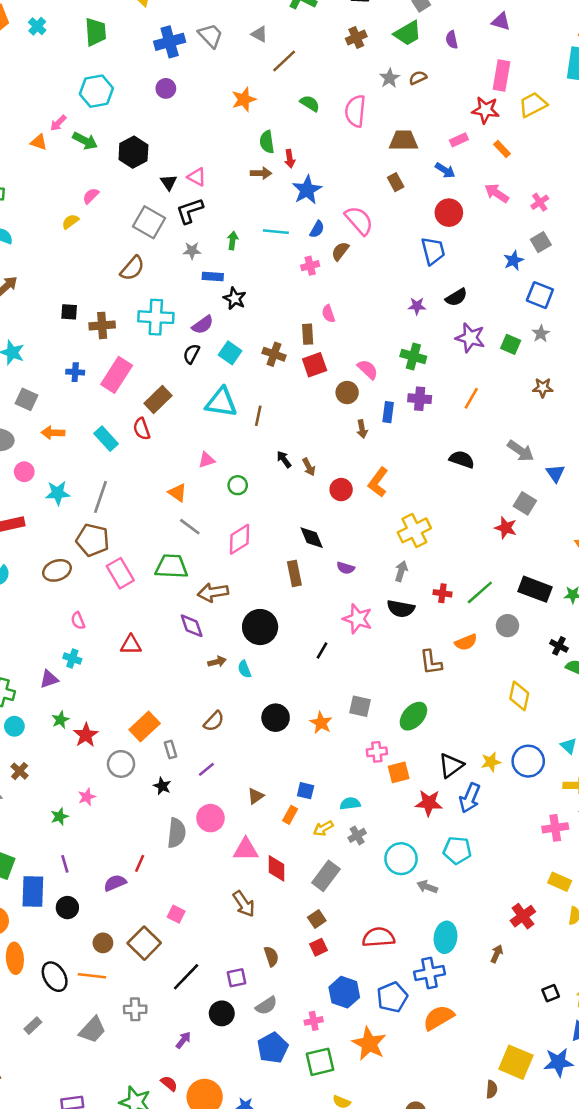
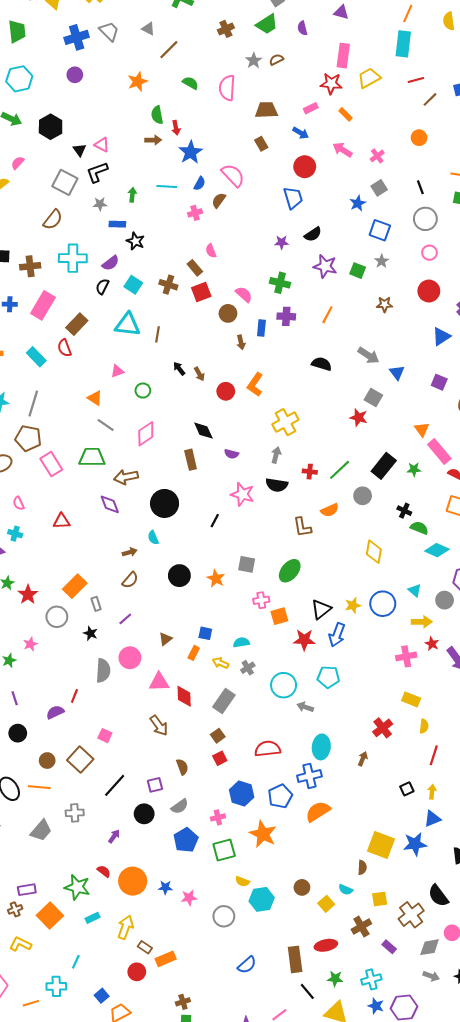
brown rectangle: (308, 334) -> (195, 268), turned -35
black rectangle: (535, 589) -> (384, 466), turned -70
brown arrow: (217, 662) -> (130, 552), moved
yellow arrow: (323, 828) -> (220, 663), turned 56

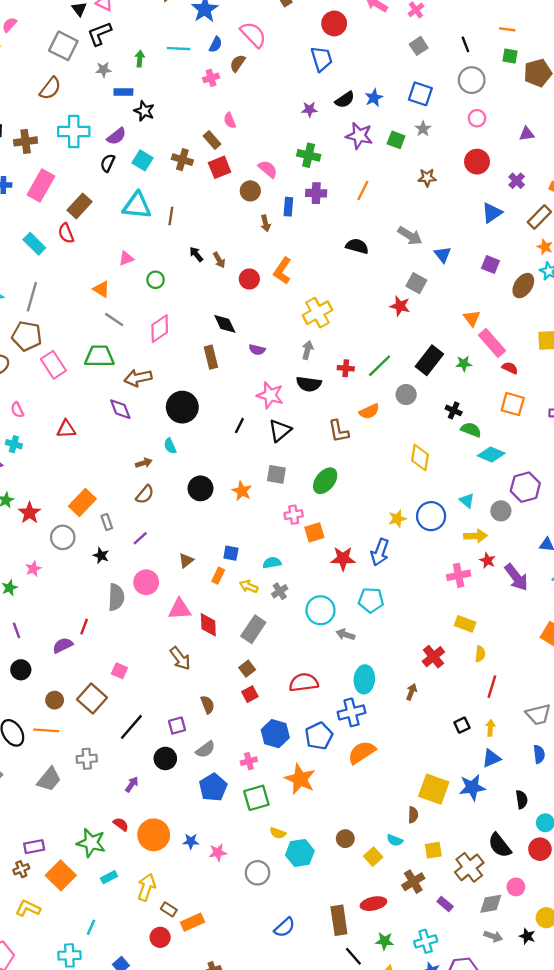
blue star: (358, 203) -> (374, 98), moved
black triangle: (321, 609) -> (280, 431), moved

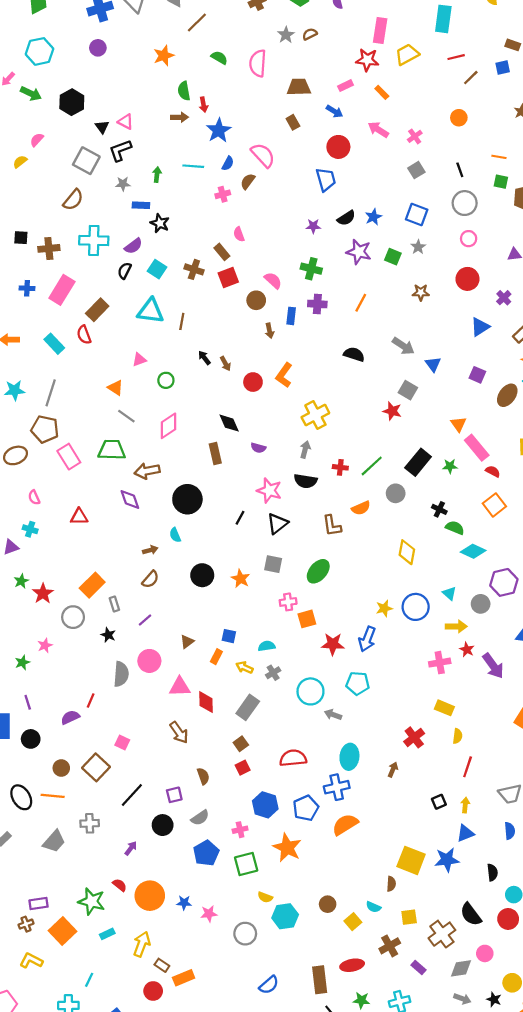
orange square: (513, 404) -> (494, 505), turned 35

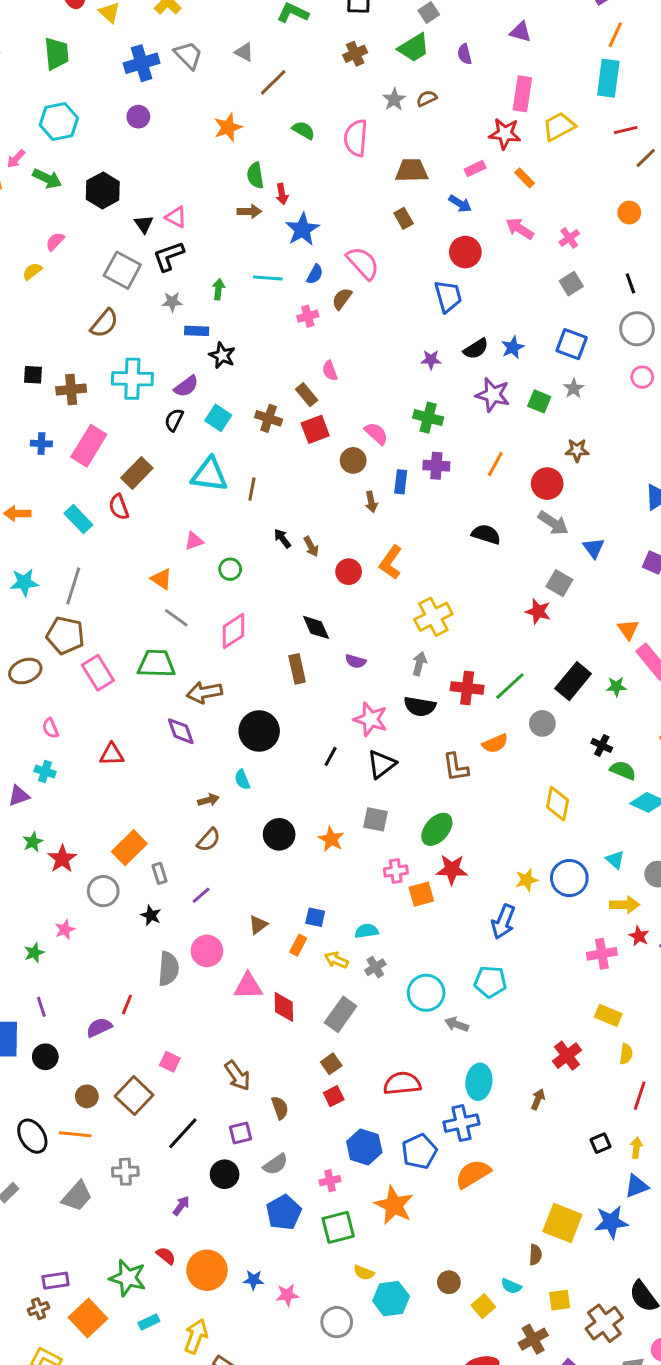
red circle: (467, 279) -> (547, 484), moved
red cross: (340, 467) -> (467, 688), size x1.5
red star: (333, 644) -> (452, 870), moved
brown arrow: (179, 732) -> (237, 1076), moved

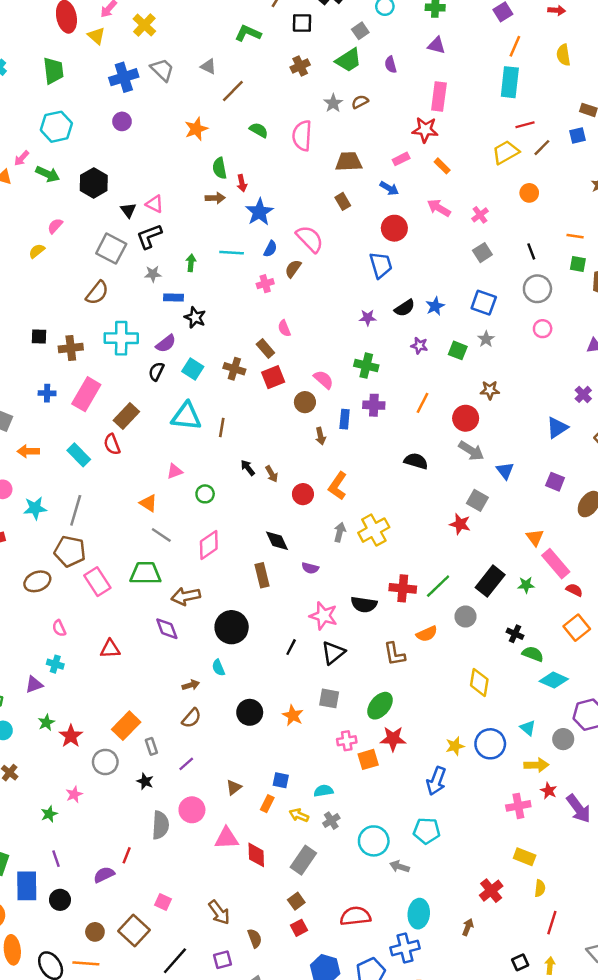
yellow trapezoid: (559, 126) -> (506, 152), moved
purple star: (493, 395) -> (419, 346), size x0.6
gray arrow: (419, 664) -> (340, 532), moved

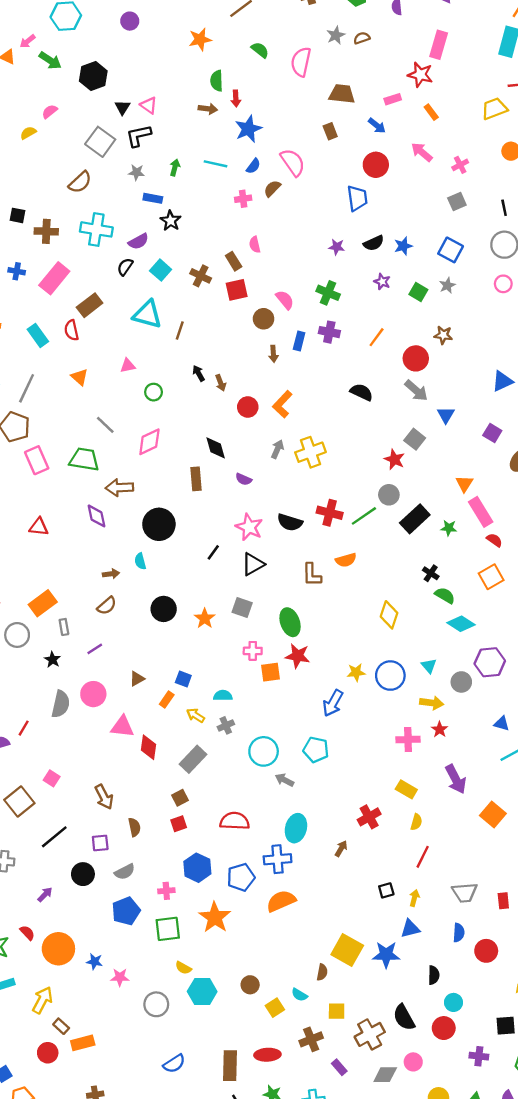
orange triangle: (148, 503) -> (80, 377), moved
gray circle: (465, 617) -> (389, 495), moved
green ellipse: (380, 706) -> (290, 622), turned -68
purple arrow: (579, 809) -> (456, 779), moved

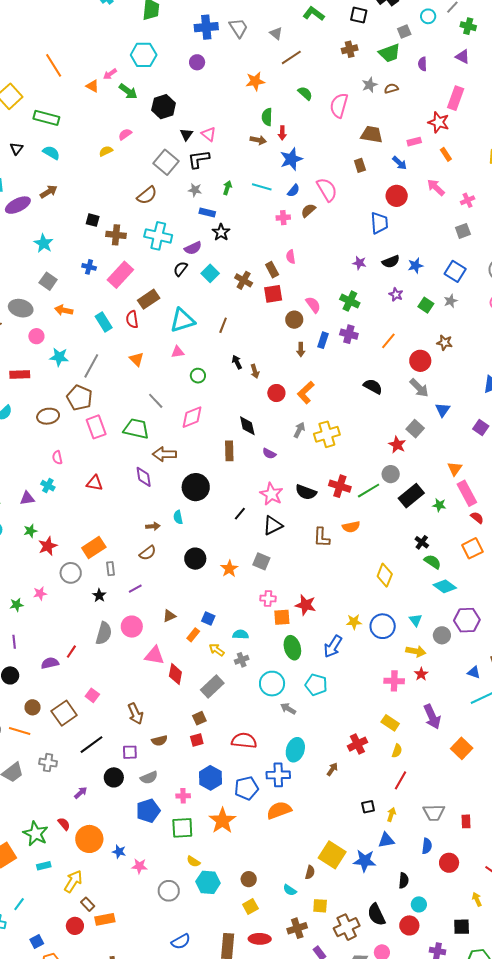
cyan triangle: (147, 314) -> (182, 320), moved, turned -36
green ellipse: (290, 622) -> (292, 648), moved
brown semicircle: (134, 827) -> (159, 741), turned 84
yellow square: (275, 1008) -> (250, 907), moved

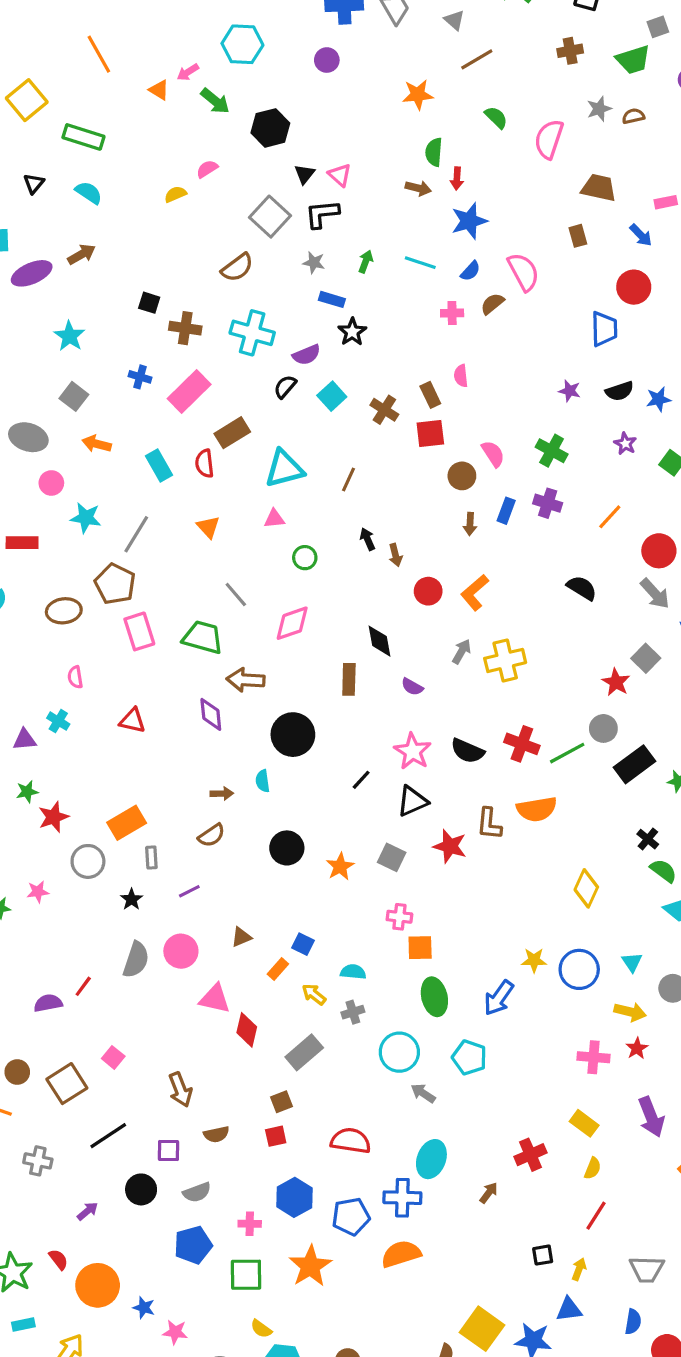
orange semicircle: (351, 527) -> (537, 809), size x1.4
red star: (306, 605) -> (450, 846), moved

